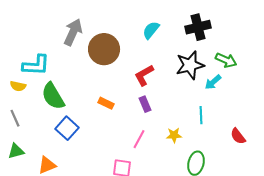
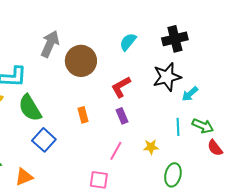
green arrow: (226, 60) -> (203, 126), moved
orange rectangle: (106, 103) -> (83, 115), turned 49

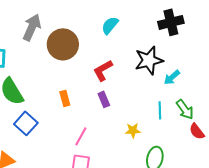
black cross: (175, 39) -> (171, 22), moved
green arrow: (203, 126) -> (185, 109), turned 30
pink line: (116, 151) -> (81, 136), moved

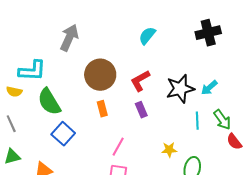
brown circle: (63, 44) -> (100, 75), moved
black star: (149, 60) -> (180, 89), moved
yellow star: (133, 130) -> (169, 150), moved

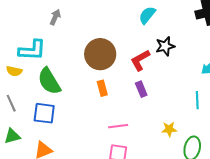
gray arrow: (69, 38) -> (55, 17), moved, size x0.6
black star: (180, 89) -> (165, 46), moved, size x0.7
blue square: (63, 134) -> (44, 113), moved, turned -35
pink line: (118, 147) -> (118, 126), turned 54

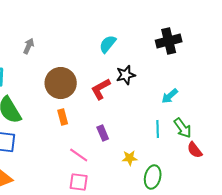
gray arrow: (55, 17) -> (29, 46), moved
purple rectangle: (141, 89) -> (103, 133), moved
pink line: (118, 126) -> (79, 155), turned 42

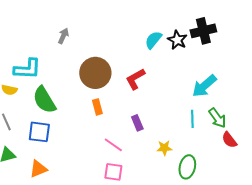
cyan semicircle: (108, 44) -> (153, 40), moved
black star: (126, 75) -> (177, 40), moved, turned -30
cyan arrow: (170, 96) -> (204, 86), size x1.5

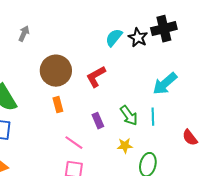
green arrow: (217, 118) -> (129, 116), moved

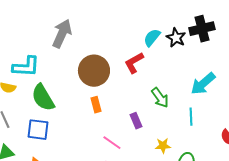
gray arrow: (24, 34) -> (62, 34), size x1.8
red L-shape: (96, 77) -> (134, 63), moved
green arrow: (129, 116) -> (160, 98), moved

